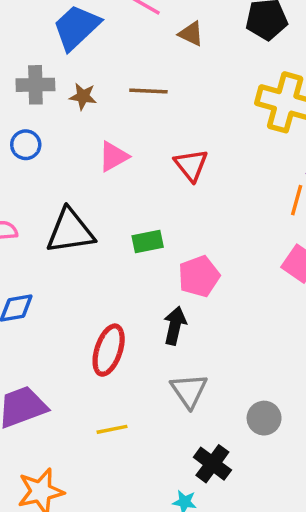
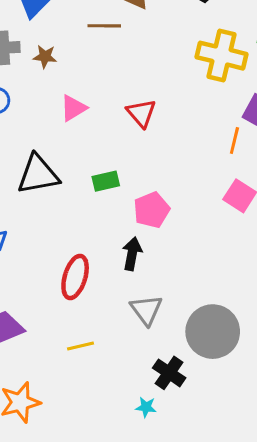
brown line: (148, 91) -> (104, 26), moved
gray circle: (264, 418) -> (213, 332), size x1.8

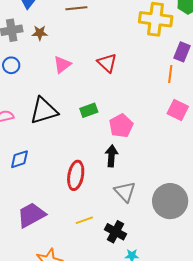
black cross: (169, 373) -> (116, 232), moved

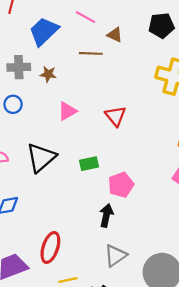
black triangle: (44, 111) -> (41, 158), turned -32
red ellipse: (76, 175) -> (50, 247), moved
gray triangle: (125, 192) -> (115, 256), turned 30

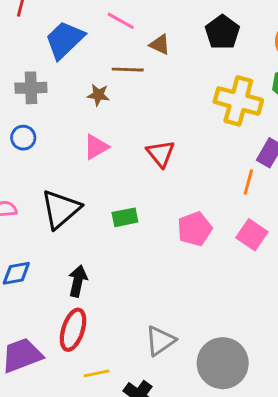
black pentagon: (161, 25) -> (222, 32), turned -30
brown star: (48, 74) -> (98, 95), moved
pink pentagon: (121, 185) -> (195, 229), moved
black arrow: (106, 215) -> (78, 281), moved

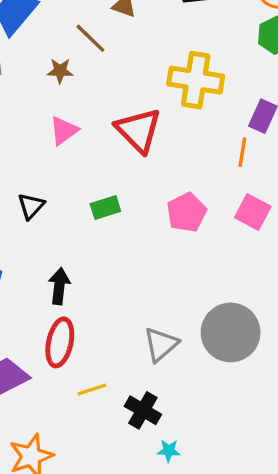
brown line: (128, 70) -> (90, 38), turned 48
yellow cross: (238, 101) -> (196, 80), moved
red triangle: (161, 154) -> (138, 130), size x1.4
black triangle: (61, 209) -> (31, 206), size x0.6
gray circle: (223, 363) -> (231, 332), moved

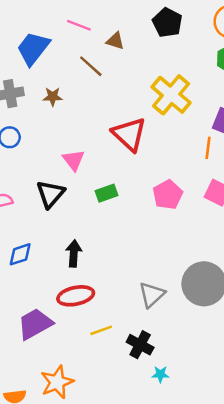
brown star: (60, 71) -> (53, 97), moved
yellow cross: (196, 80) -> (171, 95), turned 33
pink triangle: (64, 131) -> (74, 160), moved, turned -30
black triangle: (31, 206) -> (50, 194), size x1.4
red ellipse: (60, 342) -> (76, 296), turned 68

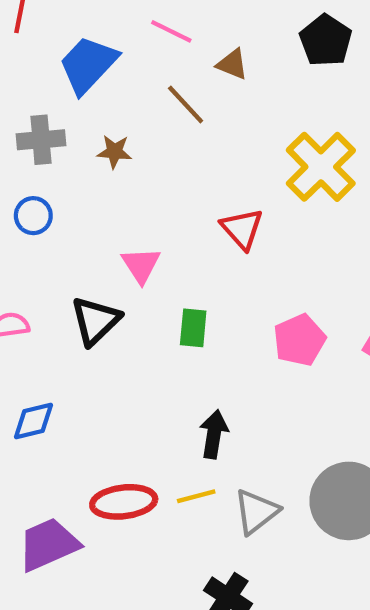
red triangle: (129, 134) -> (242, 229), size x0.7
green rectangle: (106, 193) -> (193, 328), turned -70
black arrow: (74, 253) -> (214, 434), moved
yellow line: (101, 330) -> (196, 496), moved

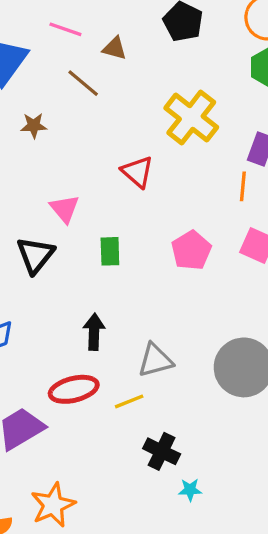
black arrow: (214, 434) -> (94, 332), moved
yellow line: (196, 496) -> (129, 401), moved
gray triangle: (256, 512) -> (155, 360), moved, turned 30

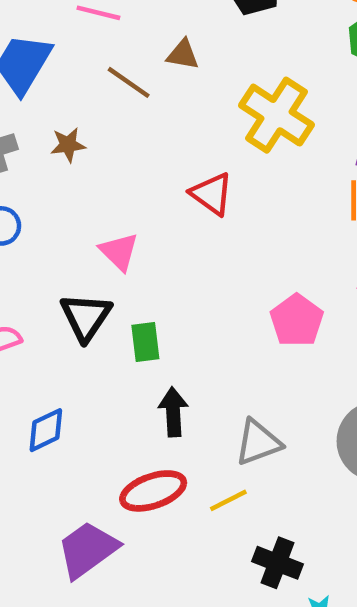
brown triangle: (115, 48) -> (183, 55), moved
pink pentagon: (191, 250) -> (297, 320), moved
green rectangle: (110, 251) -> (145, 342), moved

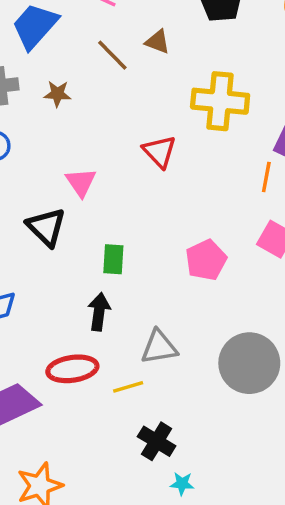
yellow cross: (276, 115) -> (220, 101), turned -38
black triangle: (86, 317) -> (46, 227), turned -30
green rectangle: (145, 342) -> (113, 259), moved

